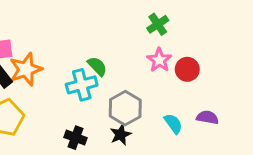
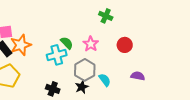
green cross: (158, 24) -> (106, 16), turned -32
pink star: (159, 60) -> (91, 44), moved
cyan semicircle: (173, 124) -> (105, 80), moved

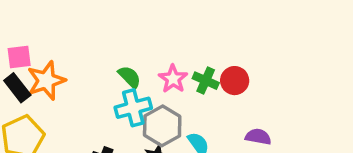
green cross: (106, 16) -> (206, 81), moved
cyan cross: (57, 55) -> (133, 108), moved

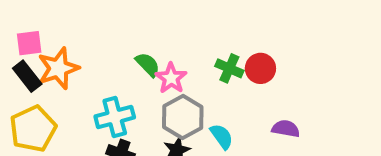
pink star: (173, 79) -> (171, 78), moved
cyan cross: (133, 108) -> (115, 117), moved

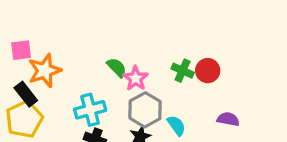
black rectangle: (27, 76) -> (26, 94), moved

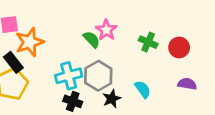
red circle: (208, 71) -> (179, 47), moved
pink star: (136, 78) -> (106, 30), moved
gray hexagon: (145, 110) -> (98, 76), moved

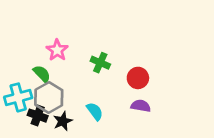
green semicircle: (92, 39) -> (42, 74), moved
red circle: (179, 47) -> (138, 78), moved
black cross: (73, 101) -> (38, 116), moved

